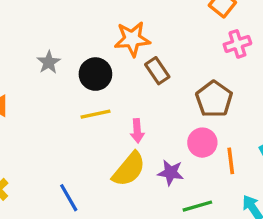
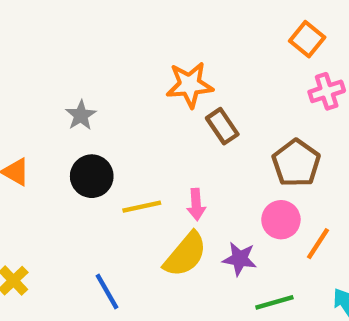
black circle: (95, 74) -> (92, 176), moved
yellow line: (95, 114) -> (142, 207), moved
orange line: (231, 161) -> (318, 244), turned 40

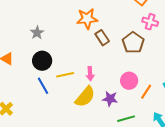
pink cross: (327, 91) -> (150, 22), turned 35
brown pentagon: (296, 163) -> (133, 43), moved
blue line: (107, 291) -> (43, 86), moved

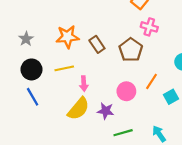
orange star: (87, 19) -> (67, 37), moved
yellow line: (65, 75) -> (64, 68), moved
orange line: (146, 92) -> (151, 81), moved

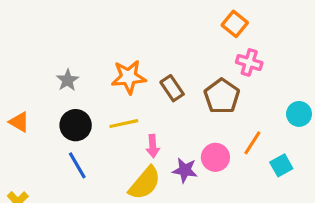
purple star: (106, 111) -> (185, 170), moved

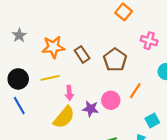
pink cross: (249, 62) -> (149, 41), moved
gray star: (68, 80) -> (19, 35), moved
cyan square: (281, 165) -> (152, 120), moved

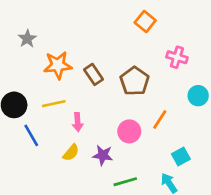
gray star: (19, 35) -> (27, 39), moved
blue line: (19, 106) -> (31, 135), moved
purple star: (91, 109) -> (103, 155), moved
yellow semicircle: (64, 117) -> (71, 153), size x0.6

